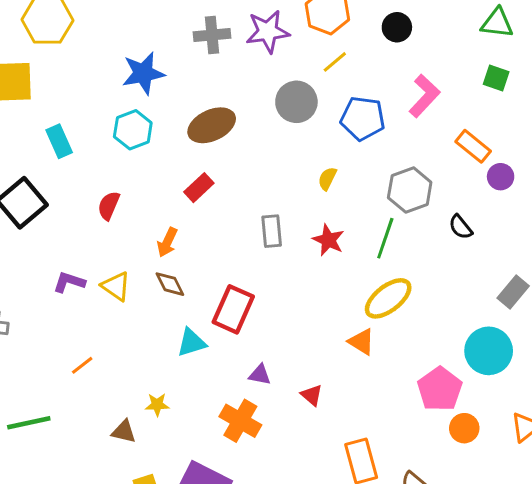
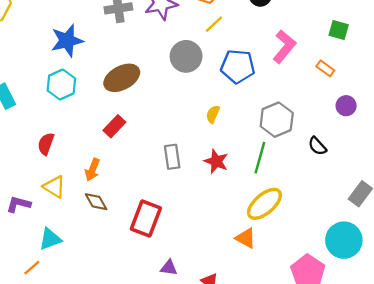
orange rectangle: (473, 146) -> (325, 68), moved, size x0.7
yellow triangle: (116, 286) -> (54, 187), moved
cyan triangle: (191, 343) -> (50, 239), moved

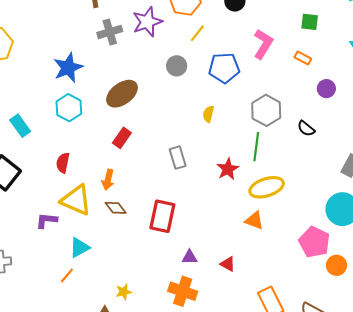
gray circle: (186, 56) -> (177, 66), size x0.7
red star: (216, 161) -> (228, 169), moved, turned 30
yellow triangle: (54, 187) -> (76, 200), size x1.5
yellow ellipse: (264, 204) -> (267, 187), turned 32

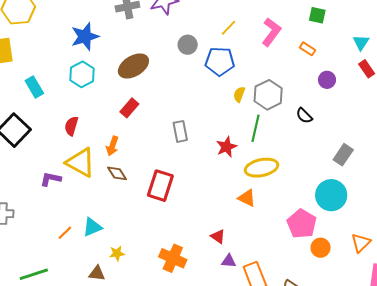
yellow line: (197, 33) -> (229, 28), moved
blue pentagon: (224, 68) -> (220, 61), moved
yellow semicircle: (208, 114) -> (239, 94), moved
cyan triangle: (79, 247) -> (92, 227), moved
purple triangle: (190, 257) -> (229, 261), moved

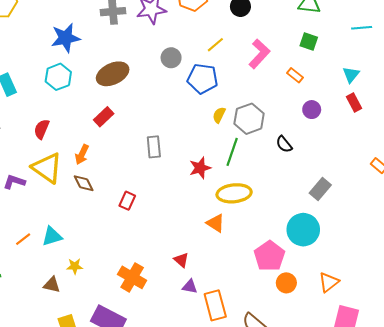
red rectangle: (160, 186) -> (127, 201), size x0.6

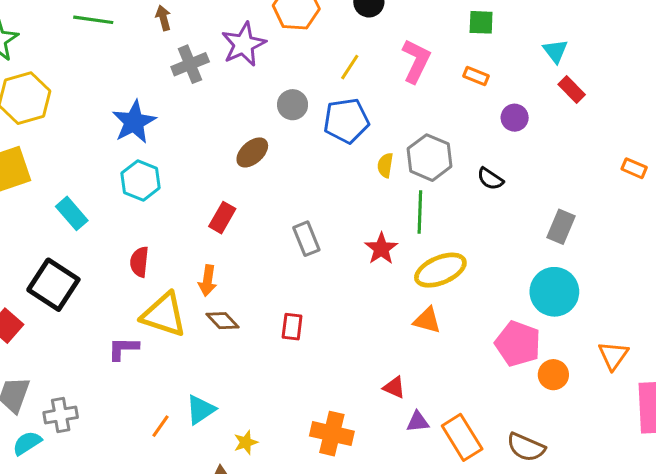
brown ellipse: (113, 74) -> (252, 152), moved, size x0.7

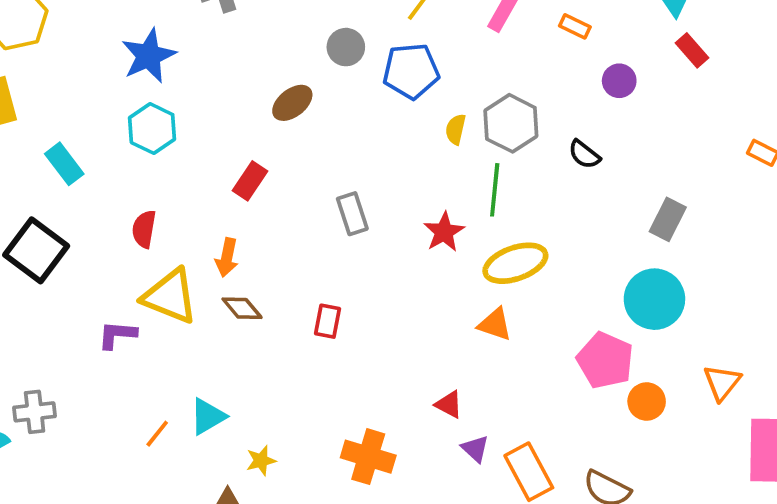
purple triangle: (418, 422) -> (475, 449), turned 45

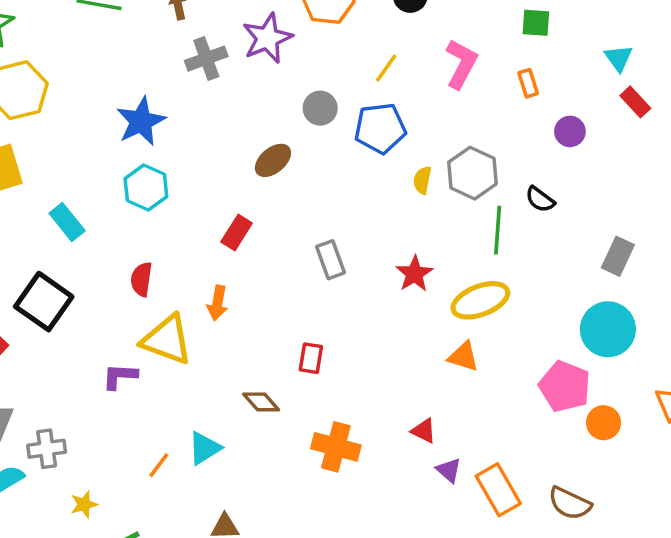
orange rectangle: (575, 26) -> (528, 83), turned 48
green line: (495, 190) -> (498, 230), moved
brown diamond: (242, 308) -> (261, 402), moved
orange cross: (368, 457) -> (336, 447), moved
yellow star: (261, 461) -> (84, 504), moved

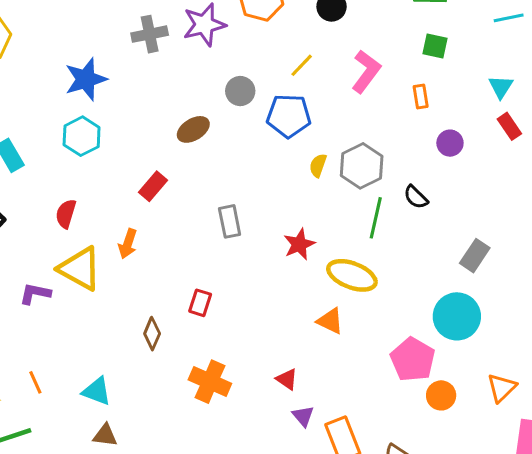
yellow ellipse: (480, 300) -> (352, 275), turned 33
brown diamond: (261, 402) -> (152, 334), turned 56
cyan triangle: (204, 448) -> (97, 391), moved, turned 44
orange line: (159, 465) -> (35, 382), moved, turned -70

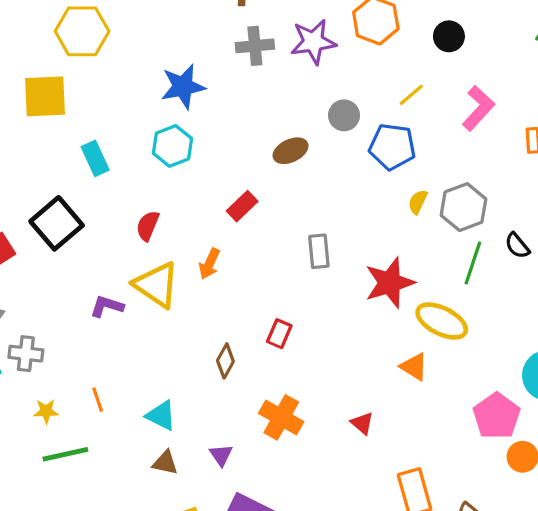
red star: (299, 244) -> (390, 283), size x1.5
purple triangle: (303, 416) -> (221, 455), moved

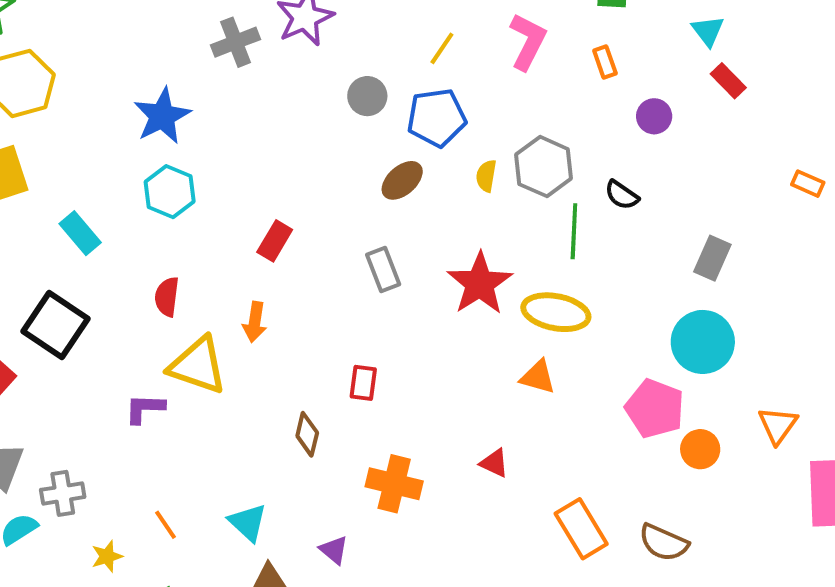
brown ellipse: (291, 151) -> (402, 180), moved
cyan triangle: (161, 416) -> (248, 522), turned 32

